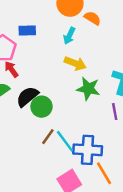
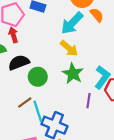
cyan arrow: (69, 36) -> (72, 23), size x1.6
green circle: (42, 107) -> (38, 77), moved

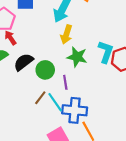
yellow arrow: (69, 48) -> (66, 34), turned 84
purple line: (89, 101) -> (65, 82), moved

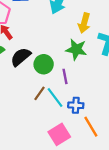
yellow arrow: (66, 34) -> (84, 23), moved
blue cross: (75, 110) -> (76, 105), size x0.6

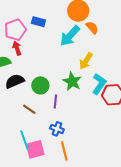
black semicircle: (21, 57) -> (15, 81), moved
brown line: (40, 93) -> (29, 109), turned 72
cyan line: (55, 98) -> (24, 140), moved

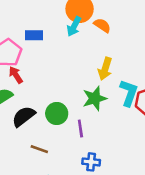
cyan arrow: (70, 36) -> (74, 26), moved, size x0.7
green star: (72, 81) -> (95, 98), turned -30
brown line: (29, 109) -> (39, 149), moved

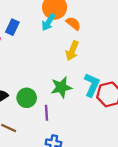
blue rectangle: (34, 35) -> (12, 27), turned -70
yellow arrow: (105, 69) -> (72, 51), moved

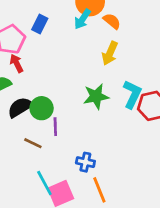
green circle: (27, 98) -> (42, 108), moved
purple line: (47, 113) -> (55, 127), moved

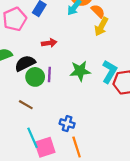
yellow arrow: (110, 53) -> (101, 27), moved
red arrow: (17, 63) -> (49, 43), moved, turned 104
black semicircle: (20, 107) -> (25, 63), moved
purple line: (55, 127) -> (49, 75), moved

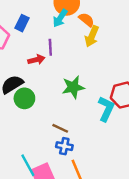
cyan L-shape: (109, 72) -> (106, 109), moved
purple line: (49, 75) -> (50, 47), moved
brown line: (26, 105) -> (60, 128), moved

